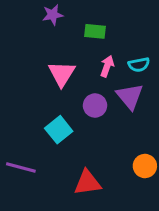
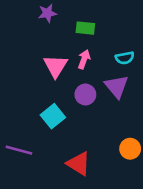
pink arrow: (107, 66) -> (84, 59), moved
red triangle: (87, 183) -> (79, 164), turned 40

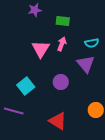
purple circle: (85, 94) -> (61, 82), moved
cyan square: (53, 116) -> (26, 86), moved

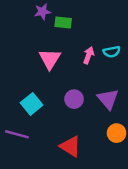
green rectangle: (63, 21) -> (63, 23), moved
pink arrow: (62, 44) -> (89, 55), moved
purple triangle: (86, 64) -> (108, 99), moved

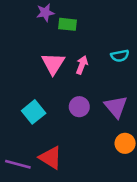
pink arrow: (89, 55) -> (82, 65), moved
purple line: (17, 134) -> (18, 164), moved
red triangle: (70, 146) -> (51, 158), moved

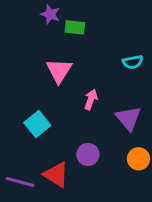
purple star: (45, 13) -> (50, 14), turned 30
pink arrow: (82, 65) -> (91, 100), moved
purple circle: (79, 107) -> (88, 154), moved

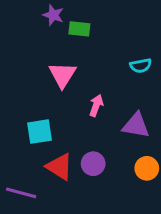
purple triangle: (128, 118) -> (136, 125), turned -40
cyan square: (37, 124) -> (40, 132), turned 30
red triangle: (56, 175) -> (59, 167), moved

